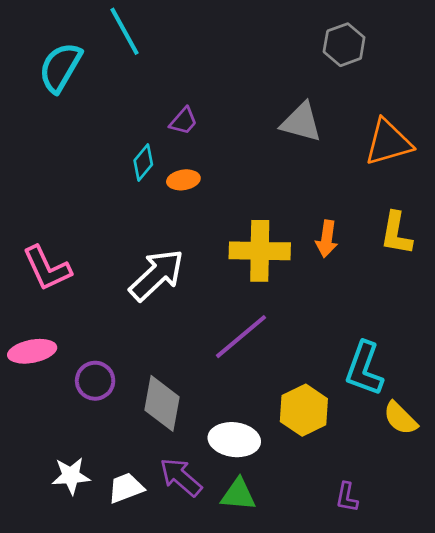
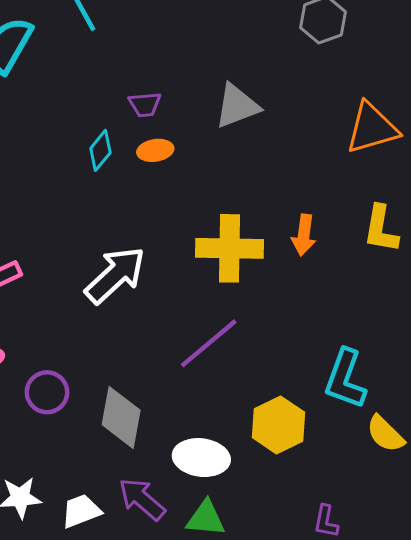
purple trapezoid: (183, 121) -> (145, 104), turned 44
gray triangle: (301, 122) -> (237, 106), moved, turned -36
orange ellipse: (183, 180) -> (155, 150), moved

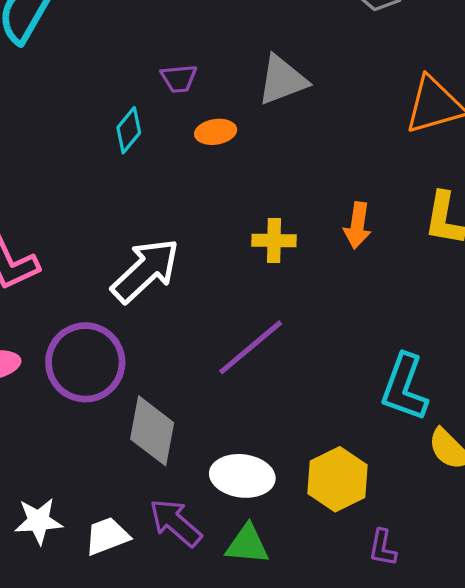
orange ellipse: (155, 150) -> (216, 132), moved
yellow cross: (229, 248) -> (274, 240), size x0.6
purple circle: (47, 392) -> (85, 362), moved, size x1.6
yellow hexagon: (278, 425) -> (337, 479), moved

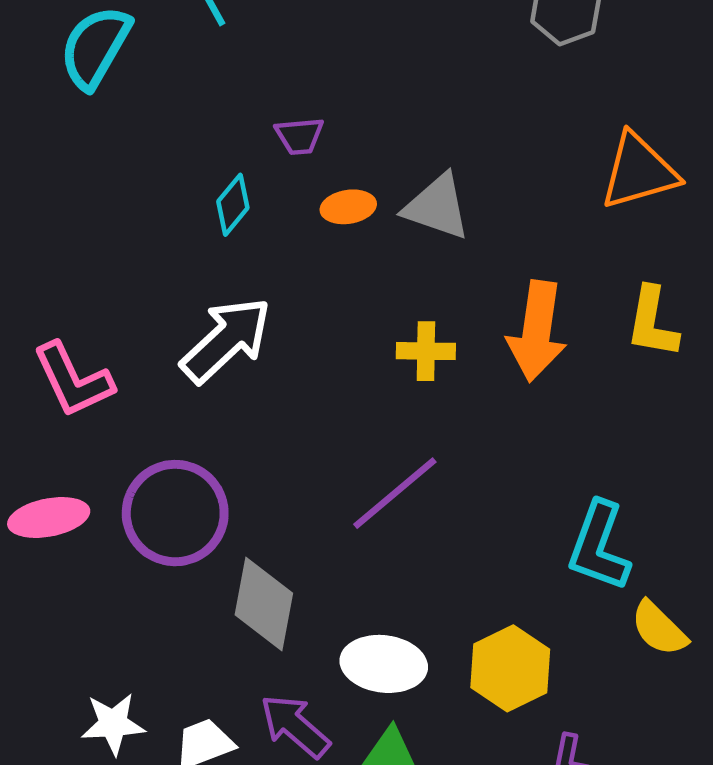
gray triangle: (282, 80) -> (437, 207), moved, turned 40
orange arrow: (358, 225) -> (537, 331), size x1.6
white arrow: (145, 270) -> (226, 340), moved

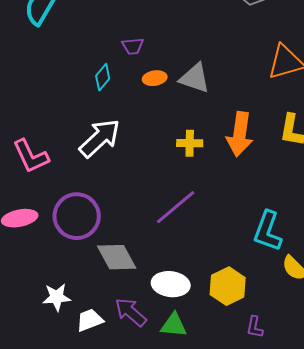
gray diamond: (264, 604) -> (117, 257), turned -39
white star: (113, 724) -> (57, 297), moved

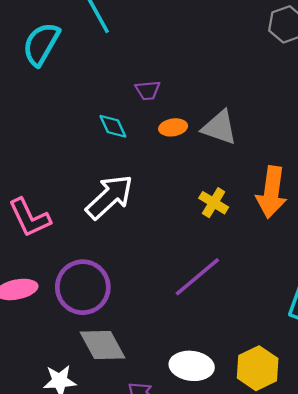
cyan diamond: (103, 77) -> (113, 126), turned -64
yellow cross: (190, 143) -> (214, 203), turned 30
gray diamond: (117, 257) -> (102, 345), moved

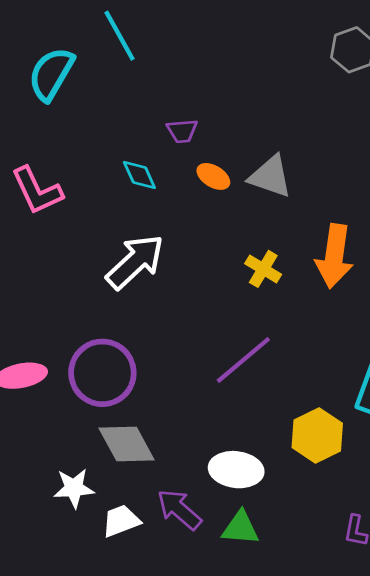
orange ellipse: (173, 127) -> (213, 176), turned 40
pink L-shape: (30, 218) -> (37, 191), moved
yellow hexagon: (258, 368) -> (317, 435), moved

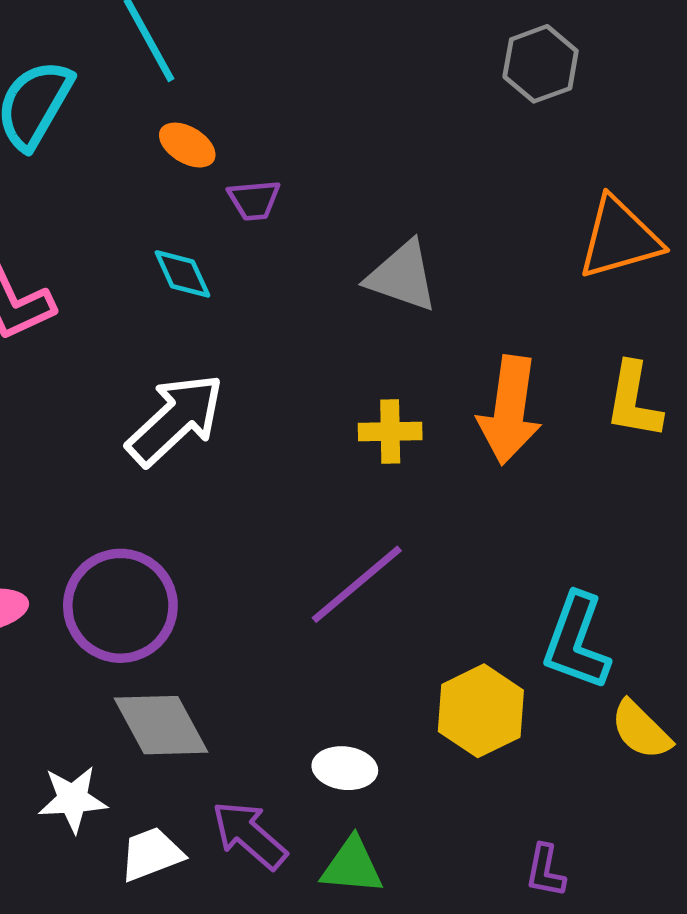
orange ellipse: (213, 176) -> (187, 145), moved
yellow cross: (263, 269) -> (390, 432), turned -32
white ellipse: (236, 470) -> (345, 768), size x0.7

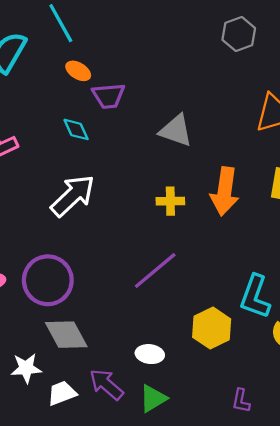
purple trapezoid: (254, 200) -> (109, 96), size x1.4
green triangle: (352, 866) -> (153, 399), turned -36

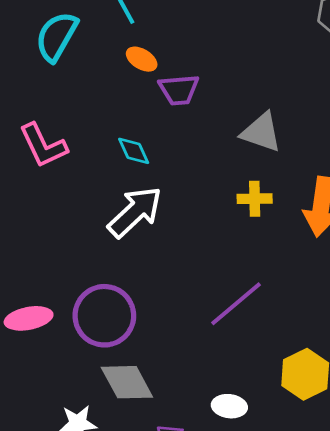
cyan diamond: (76, 129) -> (134, 151), moved
yellow cross: (170, 201) -> (255, 199), moved

